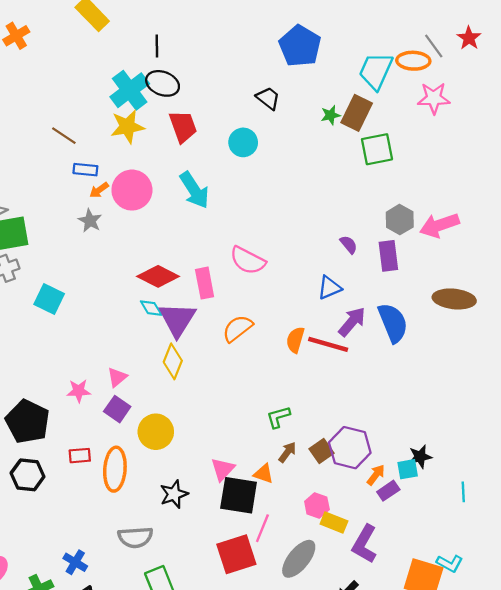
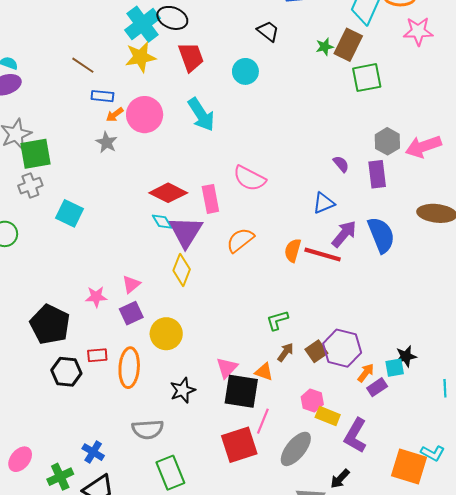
purple square: (117, 409) -> (131, 313), turned 30
black hexagon: (28, 475) -> (66, 372), moved

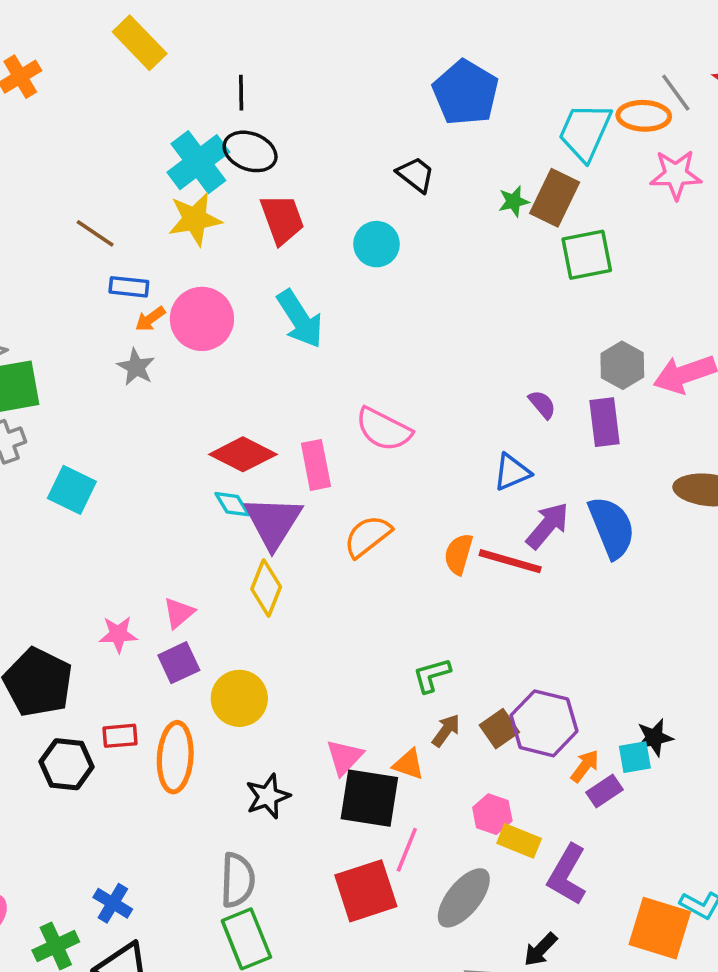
gray semicircle: (148, 429) -> (238, 880), moved, turned -84

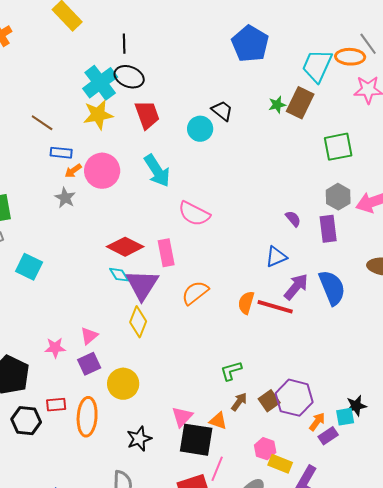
black trapezoid: (416, 175) -> (222, 111), moved
green square: (587, 255) -> (338, 147), moved
pink semicircle: (384, 429) -> (194, 214), moved

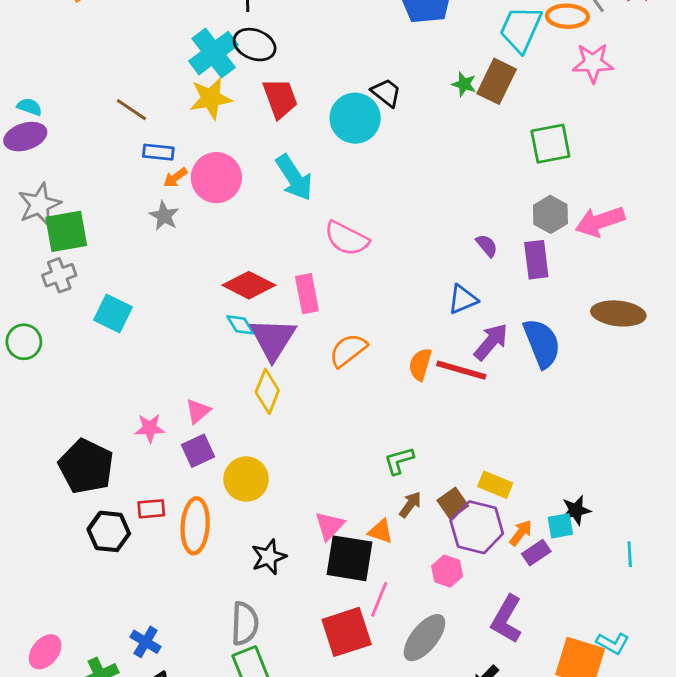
green star: (277, 105) -> (464, 84), turned 30
cyan circle: (200, 129) -> (355, 118), size x1.4
purple hexagon: (294, 398) -> (477, 527), moved
yellow rectangle: (280, 464) -> (495, 485), moved

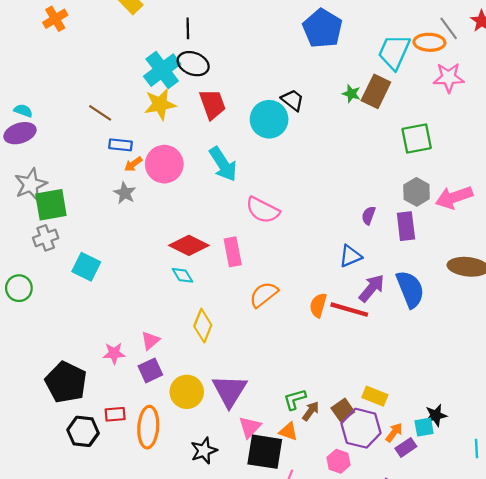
purple semicircle: (487, 246) -> (368, 215), turned -120
purple triangle: (273, 339) -> (229, 391), moved
green L-shape: (399, 461) -> (295, 399), moved

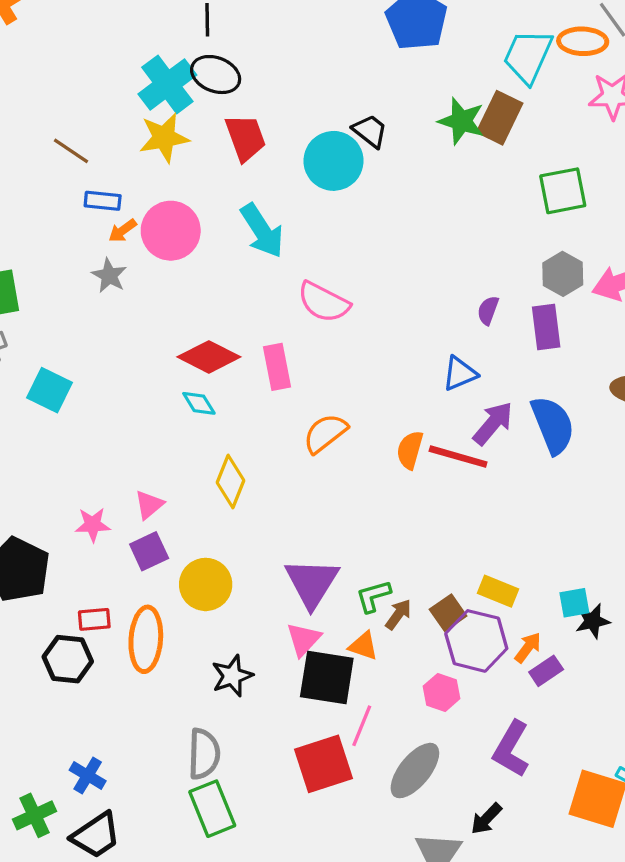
green star: (351, 94) -> (461, 121), size x1.6
purple triangle: (229, 391) -> (312, 583), moved
cyan square: (424, 427) -> (574, 603), moved
black hexagon: (83, 431) -> (68, 659), moved

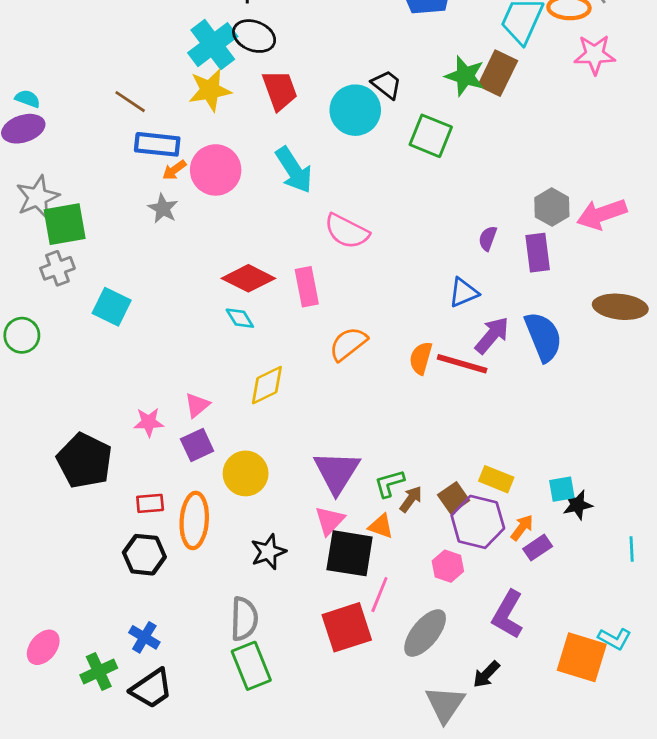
green square: (563, 191) -> (431, 136), moved, turned 33
blue rectangle: (103, 201) -> (157, 144), size x1.4
yellow diamond: (231, 481) -> (267, 385), turned 42
black hexagon: (68, 659) -> (144, 555), moved

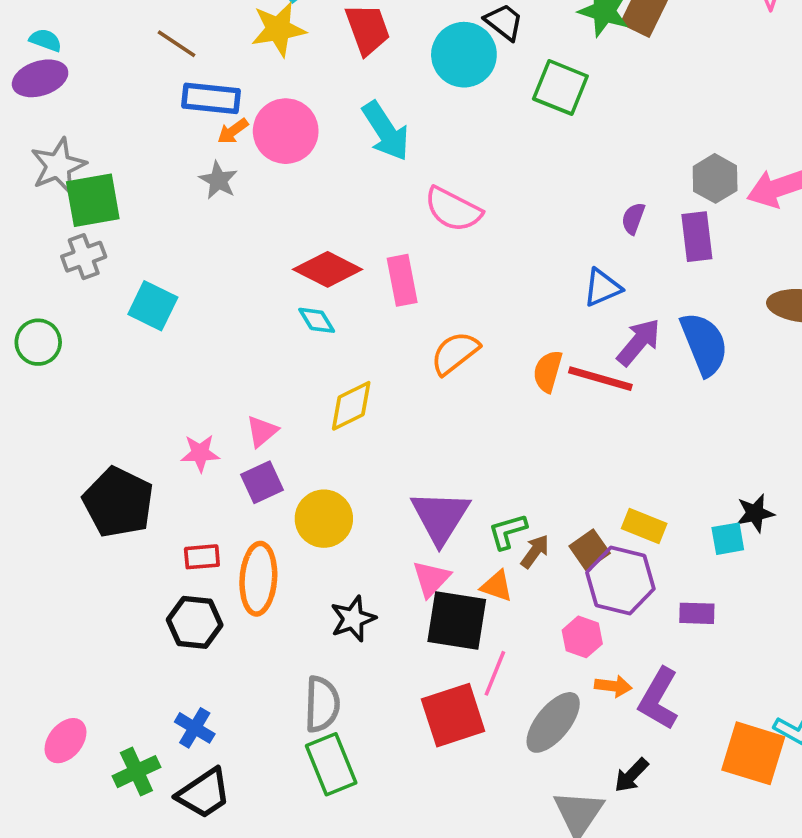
black star: (578, 505) -> (755, 513), moved
orange arrow: (522, 528) -> (613, 686), moved, turned 60
purple rectangle: (538, 548) -> (697, 613), turned 36

